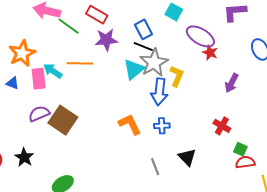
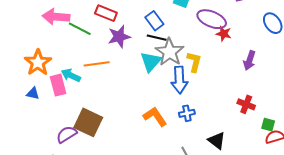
purple semicircle: (39, 114) -> (67, 134), moved

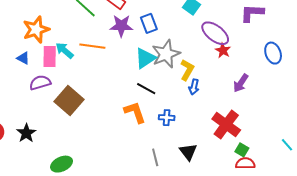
blue rectangle: (154, 21) -> (149, 23), moved
black line: (157, 38) -> (146, 89), moved
blue arrow: (179, 80) -> (194, 87), moved, size x0.6
red cross: (246, 104) -> (226, 125), size x1.6
purple semicircle: (67, 134) -> (40, 83), moved

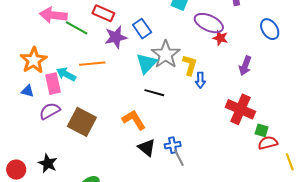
orange L-shape: (135, 112) -> (134, 120), moved
blue cross: (167, 118) -> (173, 145), moved
black triangle: (188, 152) -> (147, 148), moved

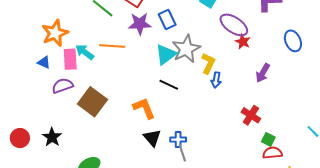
red cross: (240, 109) -> (251, 115), size x0.7

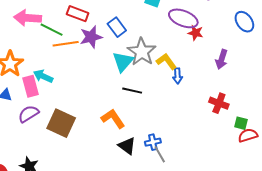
orange line: (112, 46) -> (66, 44), moved
yellow L-shape: (208, 63) -> (166, 61), turned -50

